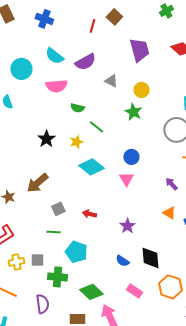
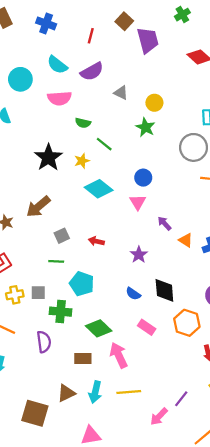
red line: (92, 26) -> (91, 36), moved
purple trapezoid: (139, 50) -> (148, 40), moved
black star: (46, 139) -> (48, 157), size x1.4
purple arrow: (171, 184) -> (164, 223), moved

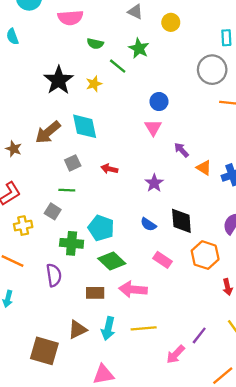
green star: (145, 127) -> (139, 48), moved
cyan diamond: (99, 189) -> (85, 126), moved, turned 40
cyan pentagon: (82, 284) -> (101, 228), moved
gray square: (38, 293) -> (53, 211), moved, turned 32
pink arrow: (119, 355) -> (133, 289), turned -60

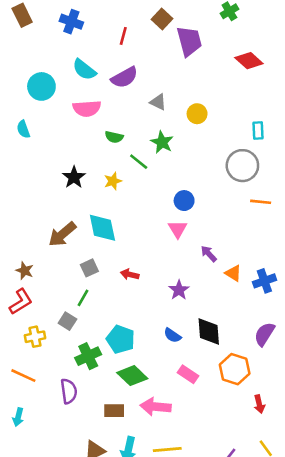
black star: (59, 80) -> (74, 177), size x0.7
brown star: (14, 149) -> (25, 271), moved
green line: (67, 190) -> (83, 298), turned -63
green cross: (72, 243) -> (88, 356), turned -30

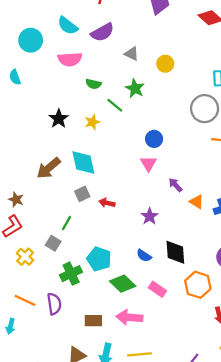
gray square: (89, 268) -> (82, 194), moved
yellow cross: (35, 337) -> (25, 257), turned -36
orange line: (23, 376) -> (25, 300), moved
green diamond: (132, 376) -> (123, 284), moved

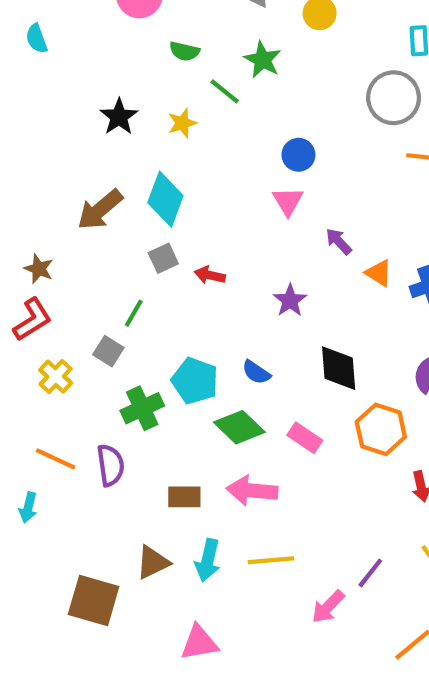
cyan diamond: (83, 162) -> (165, 199), turned 32
blue semicircle: (144, 256) -> (256, 372), moved

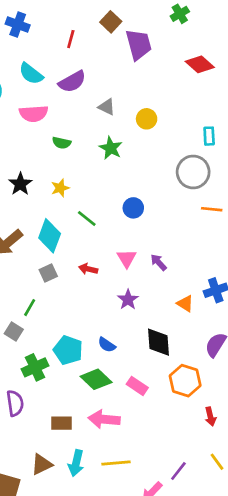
green line: (225, 91) -> (87, 219), moved
pink triangle: (288, 201) -> (127, 258), moved
orange triangle: (379, 273) -> (185, 304), moved
red arrow: (210, 275) -> (88, 269), moved

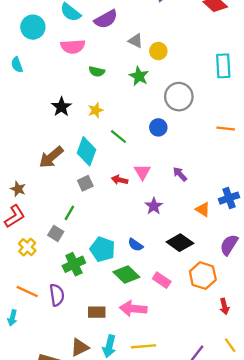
yellow circle: (147, 119) -> (158, 51), moved
cyan rectangle: (209, 136) -> (223, 66), size x1.5
gray circle: (193, 172) -> (179, 97), moved
pink triangle: (127, 258) -> (142, 172), moved
black diamond: (159, 342) -> (180, 243), turned -50

